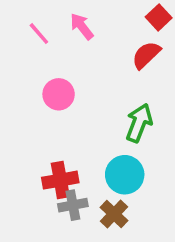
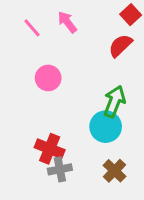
cyan circle: (125, 175) -> (106, 127), moved
red cross: (60, 180) -> (50, 149), turned 32
brown cross: (114, 214) -> (114, 171), moved

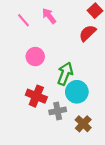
green arrow: (114, 102) -> (65, 74), moved
red cross: (50, 149) -> (36, 96), moved
gray cross: (60, 169) -> (58, 111), moved

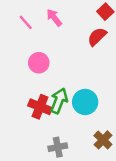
green arrow: (65, 74) -> (59, 101), moved
gray cross: (58, 111) -> (58, 147), moved
brown cross: (83, 124) -> (103, 140), moved

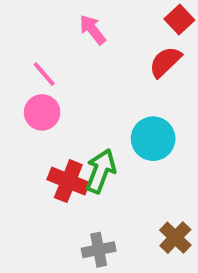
pink line: (26, 22) -> (44, 74), moved
pink circle: (39, 63) -> (42, 112), moved
cyan circle: (85, 102) -> (153, 139), moved

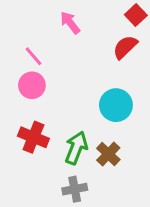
green arrow: (101, 171) -> (76, 148), moved
red cross: (68, 181) -> (33, 137), moved
brown cross: (175, 238) -> (108, 154), moved

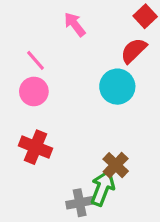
cyan circle: (116, 105) -> (117, 87), moved
green arrow: (76, 148) -> (103, 188), moved

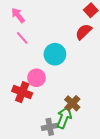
pink arrow: (75, 24) -> (18, 15), moved
cyan circle: (117, 87) -> (55, 54), moved
pink circle: (34, 91) -> (36, 78), moved

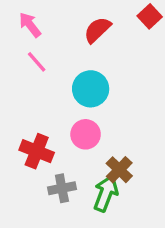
red semicircle: (84, 32) -> (97, 30), moved
pink circle: (36, 78) -> (86, 134), moved
gray cross: (50, 127) -> (62, 188), moved

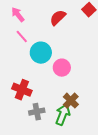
cyan circle: (91, 89) -> (41, 53), moved
pink circle: (86, 134) -> (62, 68), moved

